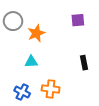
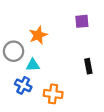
gray circle: (13, 21) -> (14, 51), moved
blue cross: (22, 92) -> (23, 85), moved

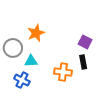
purple square: (82, 21) -> (85, 42), moved, turned 32
orange cross: (53, 94) -> (63, 72), moved

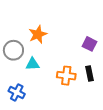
black rectangle: (83, 62) -> (90, 73), moved
blue cross: (22, 80) -> (17, 92), moved

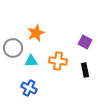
orange cross: (66, 76) -> (58, 61), moved
blue cross: (17, 92) -> (29, 88), moved

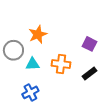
black rectangle: (85, 70) -> (90, 73), turned 64
blue cross: (29, 88) -> (30, 92), turned 35

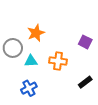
black rectangle: (90, 73) -> (85, 82), moved

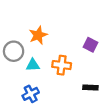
black rectangle: (85, 82) -> (90, 88), turned 40

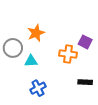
orange cross: (62, 65) -> (68, 54), moved
blue cross: (31, 94) -> (38, 88), moved

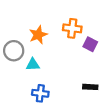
orange cross: (68, 54) -> (72, 28), moved
blue cross: (38, 88) -> (40, 93), turned 35

